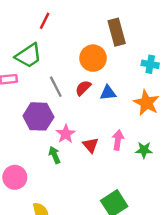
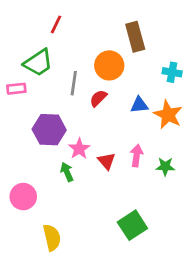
gray line: (56, 87) -> (74, 83), moved, turned 35
blue triangle: (108, 93) -> (139, 105), moved

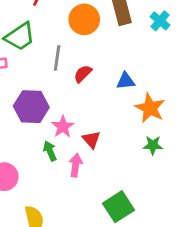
orange circle: (109, 65) -> (84, 19), moved
cyan cross: (172, 72) -> (160, 21), moved, turned 30
orange star: (168, 115) -> (150, 108), moved
pink arrow: (137, 156) -> (76, 165), moved

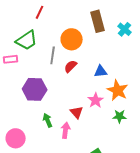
orange circle: (84, 19) -> (72, 39), moved
pink star: (63, 127) -> (96, 100), moved

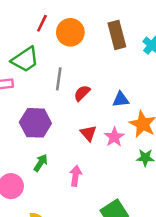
orange circle: (72, 39) -> (70, 32), moved
red triangle: (77, 112) -> (88, 133), moved
green arrow: (48, 120) -> (41, 163), moved, turned 56

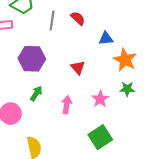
red semicircle: (82, 93) -> (78, 18), moved, turned 88
pink star: (114, 137) -> (100, 99), moved

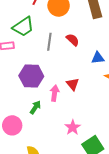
pink star: (100, 99) -> (73, 127), moved
pink arrow: (67, 105) -> (55, 93), moved

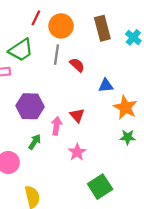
gray line: (49, 42) -> (56, 55), moved
pink star: (73, 127) -> (77, 152), moved

